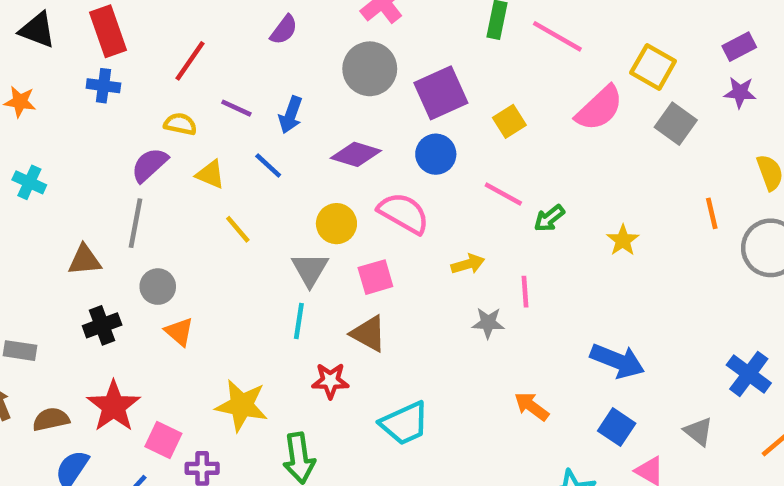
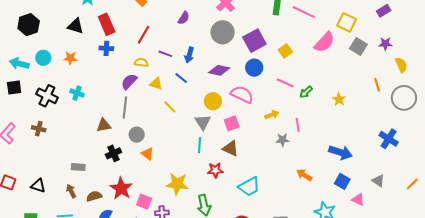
purple star: (740, 92) -> (385, 44), moved
blue cross: (749, 374) -> (389, 139), moved

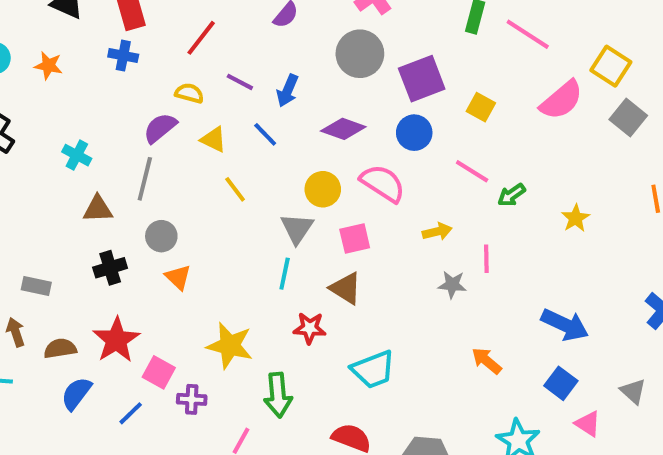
yellow square: (285, 51) -> (481, 107), turned -32
cyan cross: (77, 93) -> (77, 155), moved

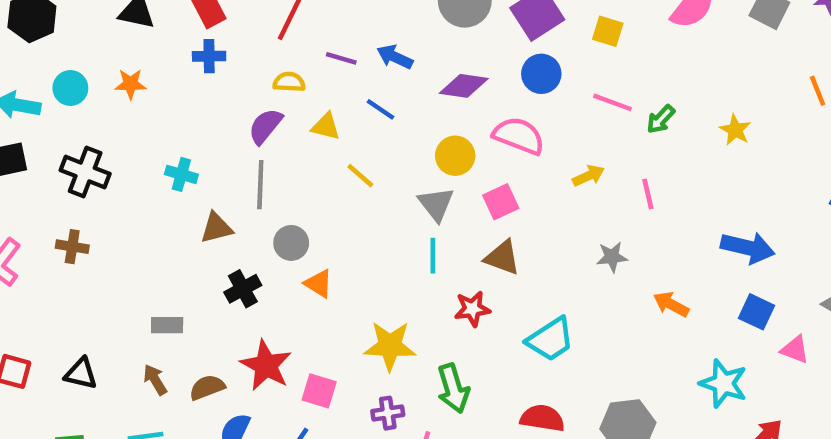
blue arrow: (288, 91) -> (395, 57), turned 104
gray star: (452, 285) -> (612, 257), moved
purple cross: (192, 399) -> (388, 413), moved

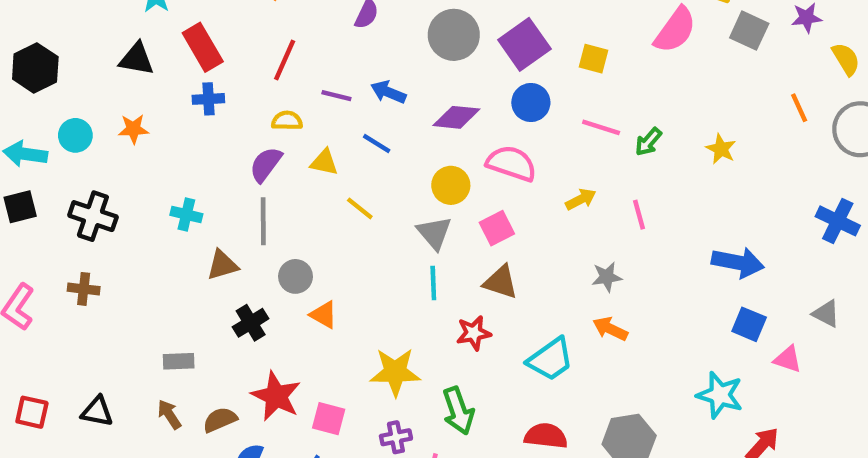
orange arrow: (671, 304) -> (610, 329), moved

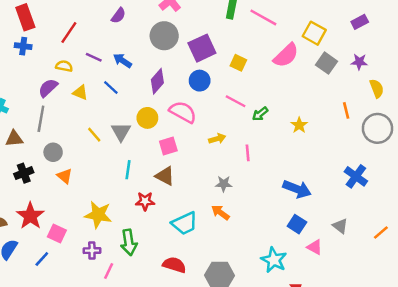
purple diamond: (456, 117) -> (157, 81), turned -65
yellow line: (360, 208) -> (94, 135), moved
gray triangle: (434, 233) -> (121, 132), moved

